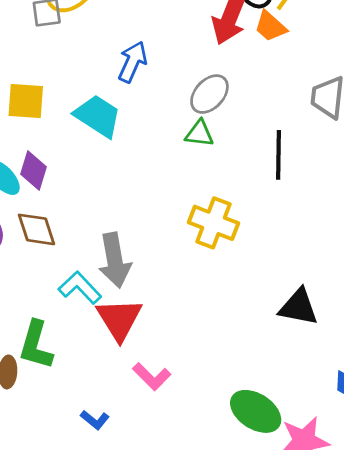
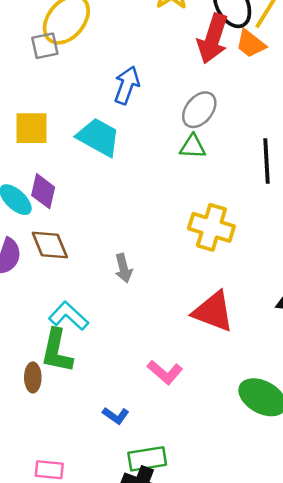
gray arrow: (115, 260) -> (123, 268), size x0.6
cyan L-shape: (80, 288) -> (69, 316), moved
red triangle: (119, 319) -> (213, 312), moved, turned -33

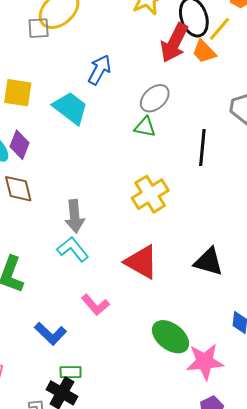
yellow cross: (211, 227) -> (150, 194), turned 33
gray arrow: (123, 268) -> (75, 216), size x1.4
cyan L-shape: (69, 316) -> (73, 249), moved
blue L-shape: (116, 416) -> (51, 334), size x1.5
green rectangle: (147, 459) -> (71, 372), size x0.7

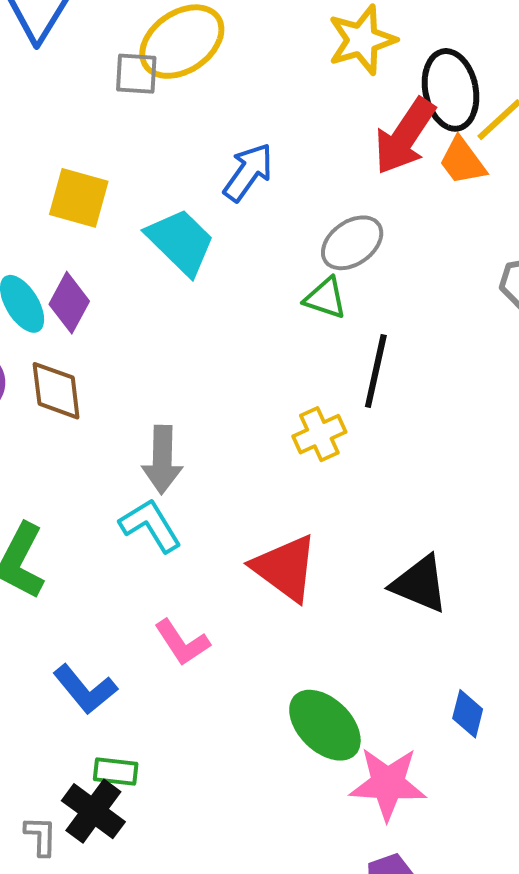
black line: (202, 148) -> (376, 371), moved
yellow cross: (150, 194) -> (319, 434), size x0.7

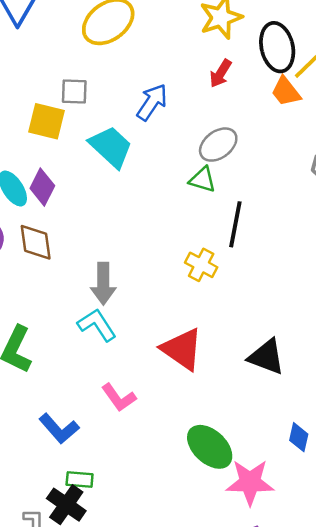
gray square: (136, 74) -> (74, 91), moved
red arrow: (405, 136) -> (220, 73), moved, size x0.6
yellow cross: (319, 434) -> (201, 265), turned -36

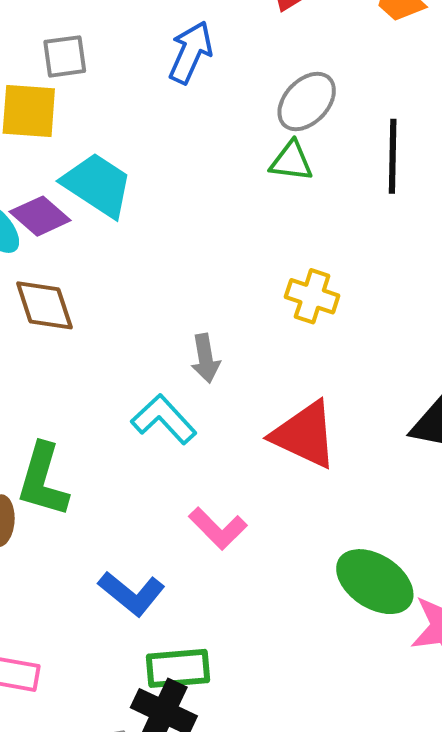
cyan trapezoid: (111, 147) -> (97, 185), moved
purple diamond: (42, 187) -> (40, 216), turned -66
black line: (235, 224) -> (393, 156), moved
gray arrow: (103, 284) -> (205, 358), moved, size x0.7
green rectangle: (80, 479) -> (178, 668), size x1.4

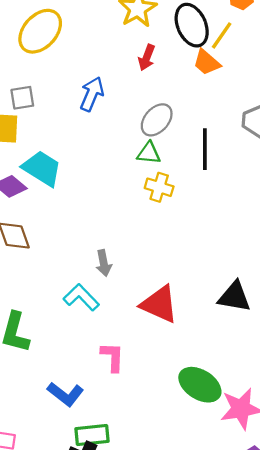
yellow cross: (312, 296) -> (159, 187), moved
pink L-shape: (218, 528) -> (112, 357), turned -132

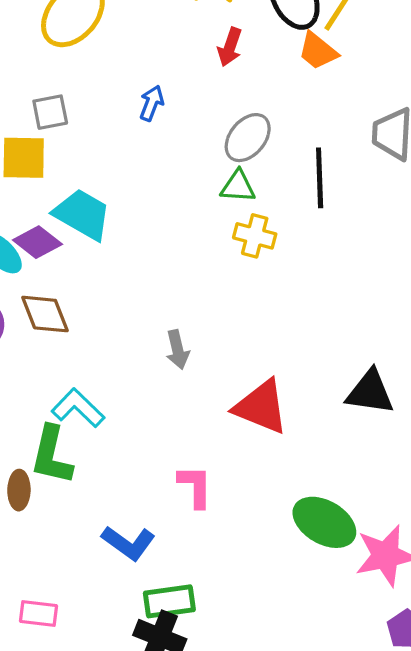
blue arrow: (92, 94) -> (152, 103), size x0.7
cyan L-shape: (81, 297) -> (78, 408), moved

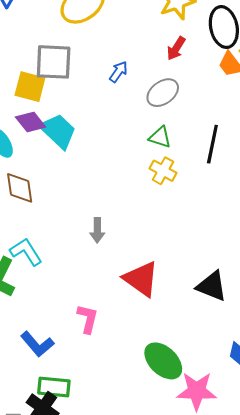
gray square: (50, 112) -> (54, 62), size x1.6
gray ellipse: (248, 138) -> (163, 93), moved
purple diamond: (37, 242) -> (31, 122), moved

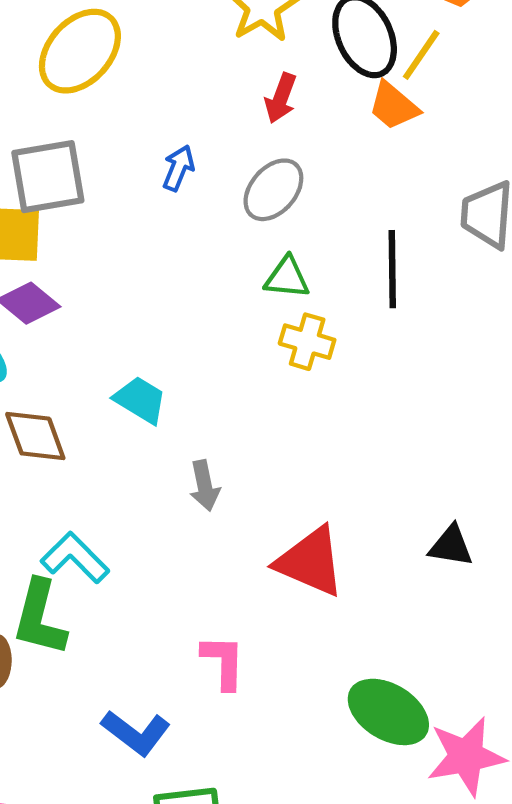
cyan trapezoid: (58, 131) -> (140, 400), moved, size x0.7
black triangle: (212, 286) -> (451, 546), size x0.7

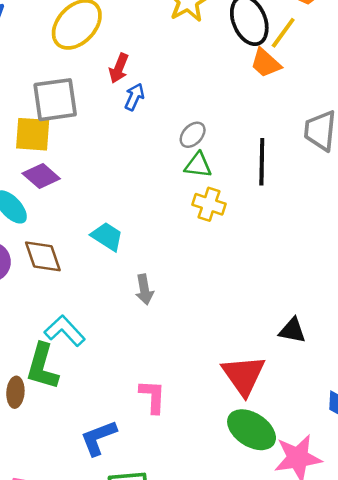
red arrow: (281, 98) -> (119, 68), moved
gray ellipse: (273, 190) -> (193, 135), moved, size x0.7
red triangle: (310, 562) -> (244, 375), moved, turned 30
blue L-shape: (136, 733) -> (98, 438), turned 120

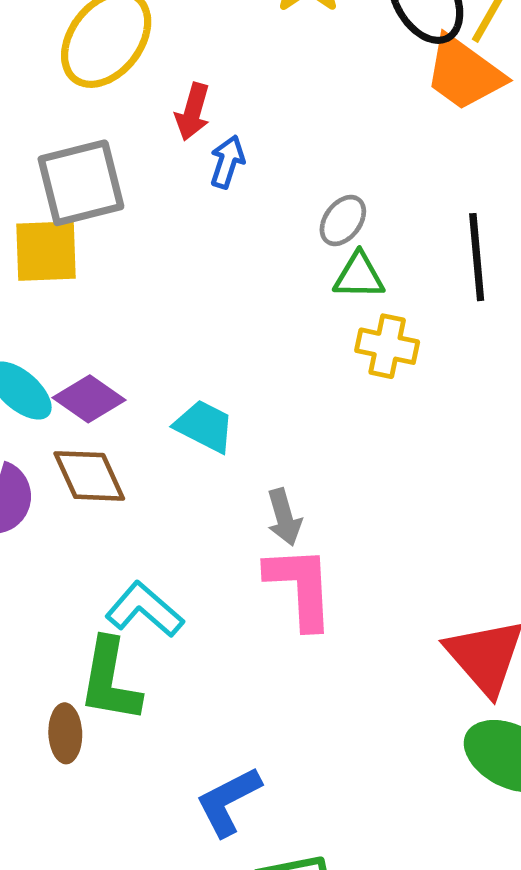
orange trapezoid: (266, 63) -> (464, 73), size x1.4
purple diamond: (41, 176) -> (89, 399), moved
pink L-shape: (153, 397) -> (300, 587), moved, size x1.4

